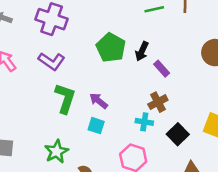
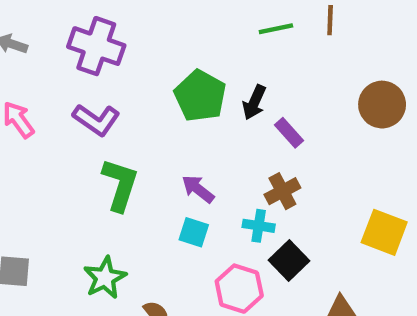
purple arrow: (99, 101) -> (198, 189), moved
cyan square: (96, 126) -> (194, 232), moved
black square: (178, 134) -> (289, 260), moved

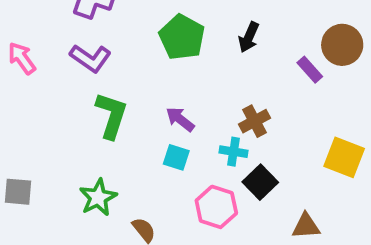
black arrow: (254, 102) -> (249, 37), moved
purple rectangle: (289, 133) -> (310, 70), moved

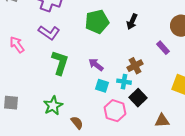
green pentagon: (182, 37) -> (97, 22), turned 30
pink arrow: (22, 58) -> (17, 45), moved
purple rectangle: (310, 70) -> (163, 48), moved
cyan square: (176, 157) -> (102, 86), moved

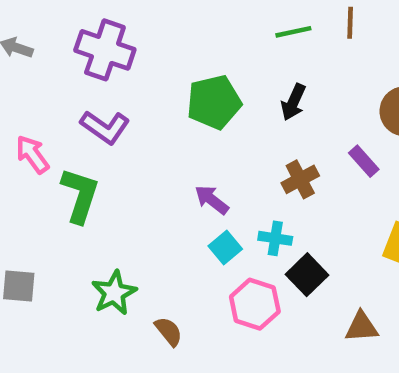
green L-shape: (60, 63) -> (80, 195), moved
brown cross: (135, 66) -> (300, 179), moved
cyan square: (102, 86) -> (225, 247), turned 32

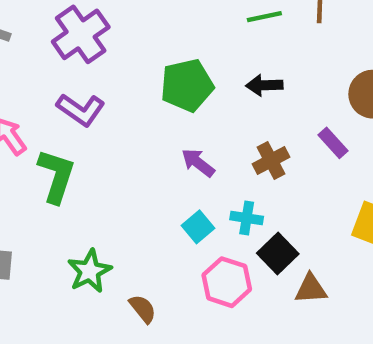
purple cross: (105, 50) -> (81, 34), turned 36
black arrow: (293, 102) -> (264, 85), turned 64
purple arrow: (212, 200) -> (198, 163), moved
brown triangle: (361, 327) -> (311, 289), moved

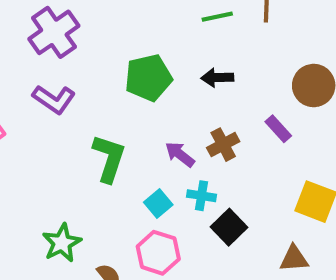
purple arrow: (198, 163) -> (180, 154), moved
green L-shape: (56, 176) -> (109, 158), moved
pink hexagon: (227, 282) -> (158, 253), moved
brown triangle: (311, 289) -> (294, 259), moved

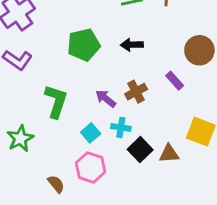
green star: (62, 243) -> (20, 138), moved
brown triangle: (294, 259) -> (169, 154), moved

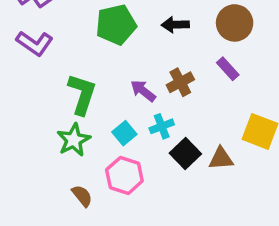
brown circle: (199, 50) -> (235, 23), moved
cyan cross: (121, 127) -> (162, 126), turned -30
green star: (20, 138) -> (74, 140), moved

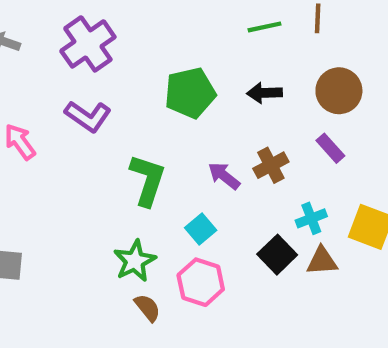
cyan cross: (162, 126) -> (311, 218), moved
green star: (74, 140) -> (135, 261), moved

